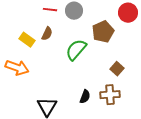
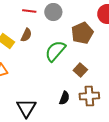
brown square: (117, 69) -> (80, 70), moved

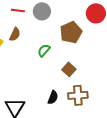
green semicircle: (55, 51) -> (44, 50), size x0.6

